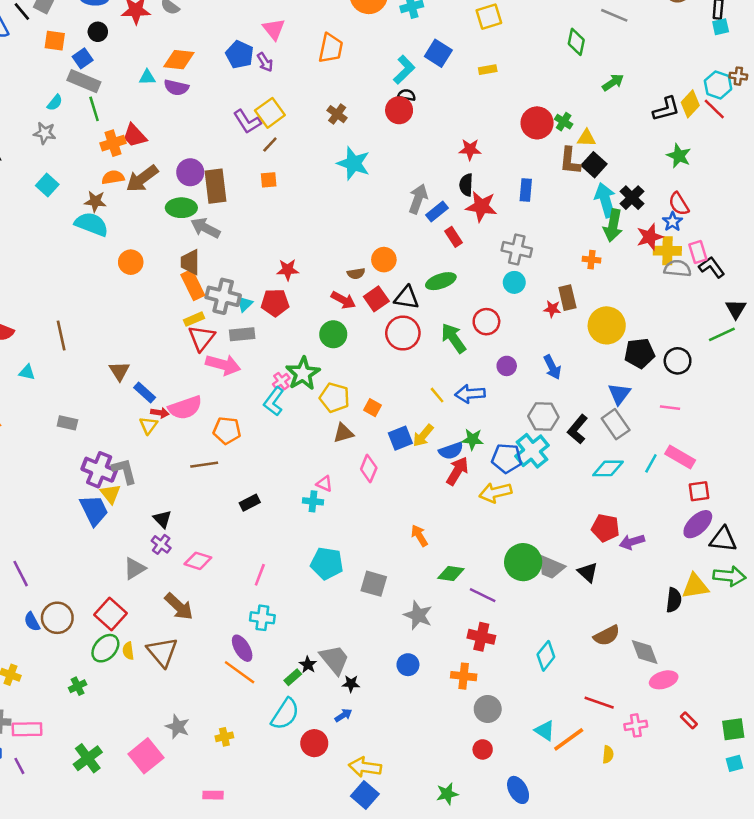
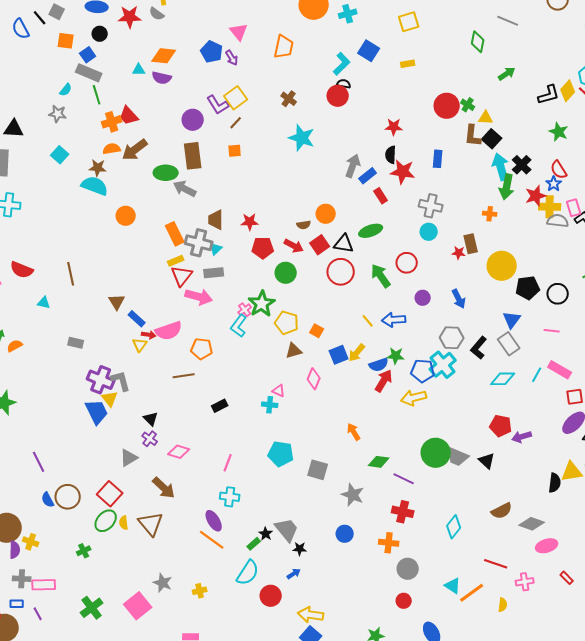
purple circle: (190, 172) -> (193, 120), moved
brown trapezoid: (190, 262) -> (216, 220), moved
red pentagon: (275, 303) -> (263, 248), moved
gray diamond: (645, 652) -> (532, 524), turned -50

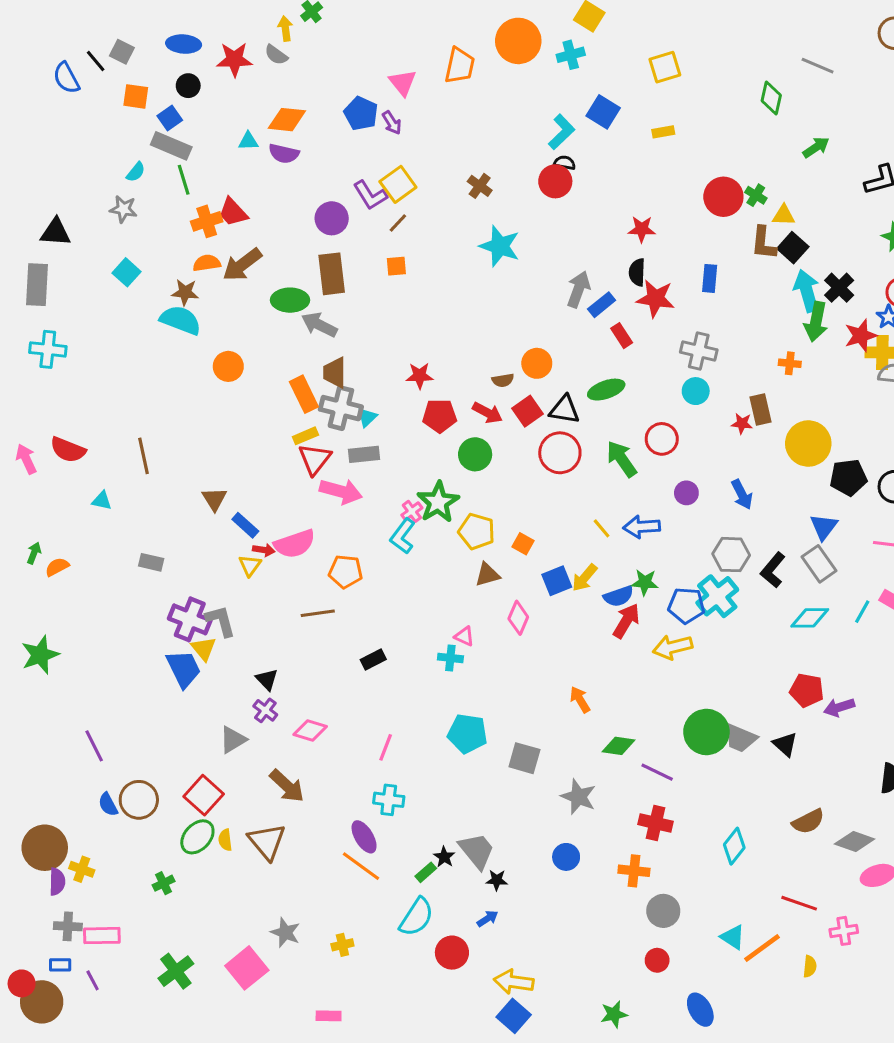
orange trapezoid: (284, 47) -> (460, 66), moved
brown trapezoid: (216, 220) -> (335, 373), moved

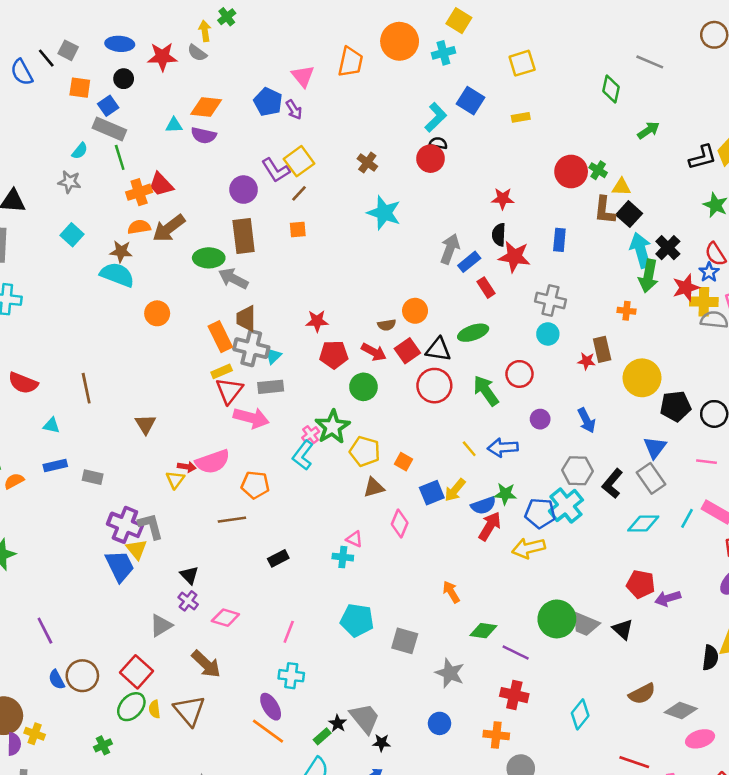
blue rectangle: (245, 525) -> (55, 466), moved, turned -55

